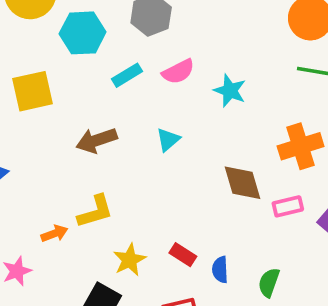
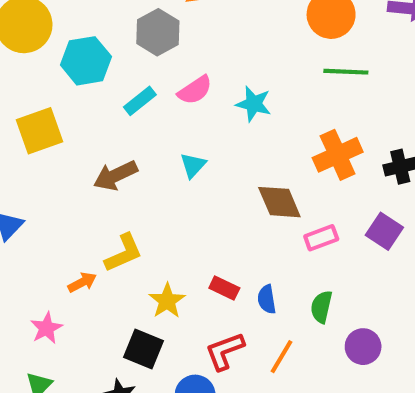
pink rectangle: (288, 206) -> (321, 238), moved

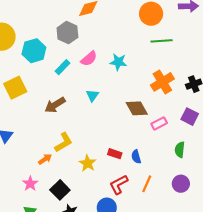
green semicircle: (321, 307) -> (180, 150), moved
purple circle: (363, 347) -> (181, 184), moved
black square: (143, 349) -> (60, 190), moved, turned 30

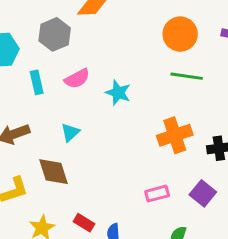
cyan rectangle: (63, 67) -> (37, 82), turned -70
brown diamond: (137, 108) -> (53, 172), moved

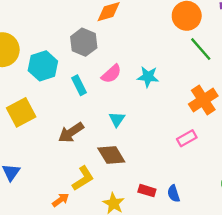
green line: (187, 76) -> (201, 49), turned 55
pink rectangle: (157, 194) -> (187, 138), moved

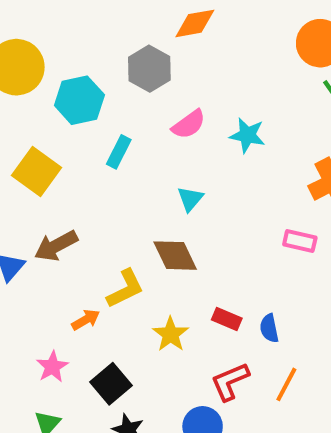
cyan rectangle: (79, 85) -> (119, 152), moved, turned 48
yellow square: (21, 112) -> (36, 172), turned -32
brown arrow: (71, 132) -> (56, 246), moved
pink rectangle: (187, 138) -> (300, 241), turned 36

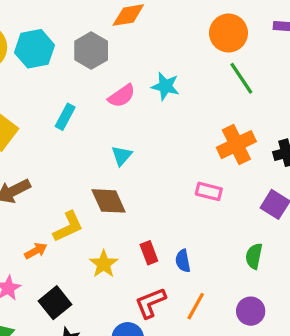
cyan hexagon: (79, 100) -> (34, 49), moved
cyan star: (247, 135) -> (165, 86), moved
red rectangle: (227, 319) -> (149, 253), turned 45

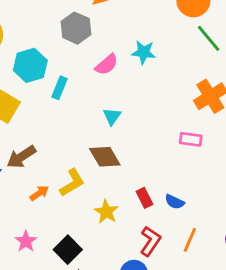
cyan hexagon: (34, 49) -> (30, 65), moved
orange arrow: (36, 251) -> (39, 193), moved
blue semicircle: (183, 261) -> (175, 202), turned -48
red L-shape: (150, 303) -> (150, 241), turned 152

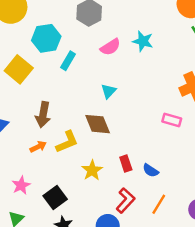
brown arrow: (21, 157) -> (43, 115), moved, turned -55

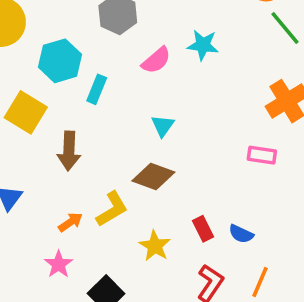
brown arrow: (43, 115) -> (69, 151), moved
brown diamond: (98, 124) -> (153, 177), turned -40
pink star: (21, 185) -> (59, 264), moved

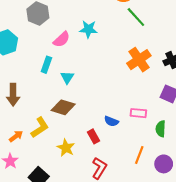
cyan rectangle: (97, 89) -> (46, 65), moved
pink rectangle: (262, 155) -> (138, 113), moved
blue semicircle: (241, 234) -> (111, 121), moved
orange line: (260, 282) -> (139, 155), moved

